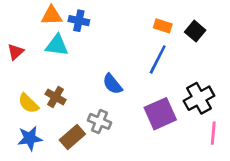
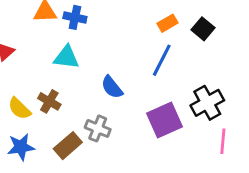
orange rectangle: (163, 26) -> (167, 23), turned -48
cyan triangle: (57, 45) -> (66, 57), moved

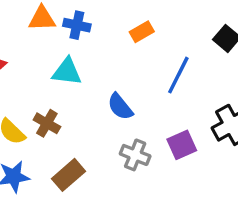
orange rectangle: (167, 23) -> (142, 32), moved
purple square: (165, 120) -> (182, 145), size x0.7
gray cross: (98, 128) -> (135, 155), moved

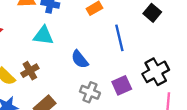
blue line: (178, 75) -> (119, 38), turned -40
brown cross: (47, 123) -> (30, 71), turned 30

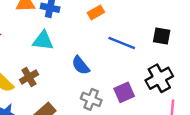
black square: (152, 13) -> (162, 36), moved, turned -30
blue line: (119, 38) -> (122, 43), turned -55

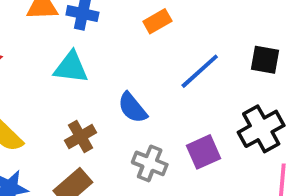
blue line: (122, 43) -> (200, 71), turned -64
brown cross: (29, 77) -> (81, 137), moved

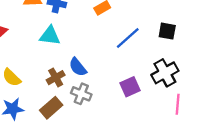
blue semicircle: (132, 108) -> (78, 67), moved
gray cross: (150, 163) -> (81, 94), moved

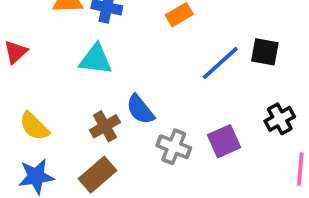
black square: (167, 31) -> (265, 52), moved
black cross: (165, 73) -> (280, 119), size x0.7
gray cross: (81, 94) -> (174, 147), moved

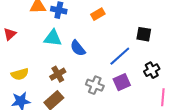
blue line: (220, 63) -> (120, 56), moved
blue semicircle: (140, 110) -> (78, 48), moved
yellow semicircle: (34, 126) -> (20, 74), turned -60

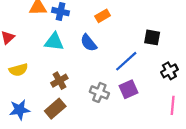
blue semicircle: (78, 48) -> (89, 43), moved
black cross: (152, 70) -> (169, 71), moved
yellow semicircle: (20, 74) -> (18, 70), moved

